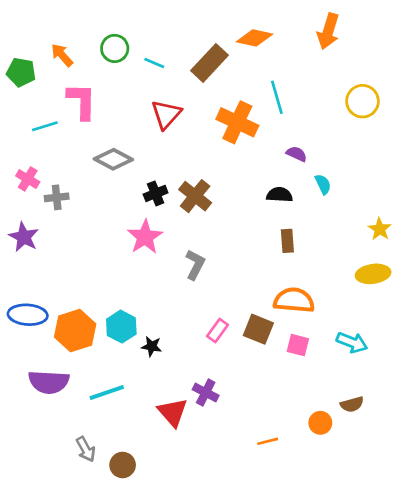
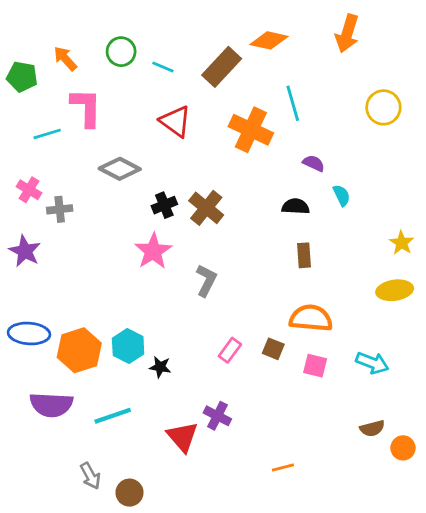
red triangle: (166, 114) -> (176, 121), turned -36
brown square: (258, 329) -> (273, 349), size x0.7
orange circle: (320, 423) -> (403, 448), moved

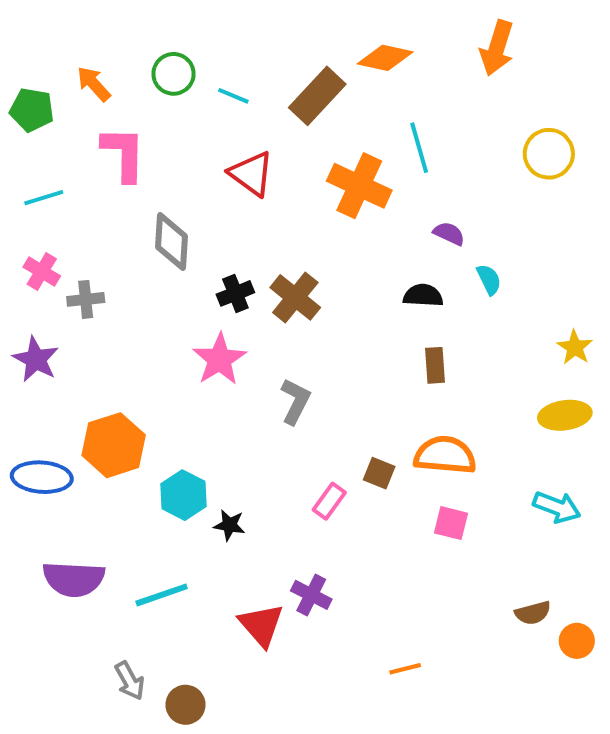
cyan line: (47, 134) -> (44, 198), moved
gray diamond: (120, 169) -> (172, 242), turned 66
brown square: (273, 349) -> (379, 473), moved
orange hexagon: (79, 350) -> (114, 445), moved
cyan arrow: (372, 363) -> (557, 507), moved

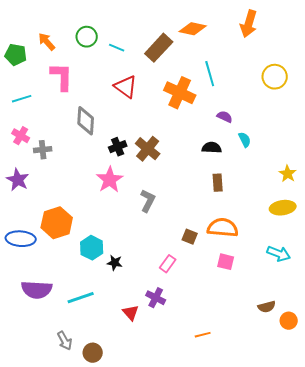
pink rectangle: (329, 501) -> (168, 264), moved
red triangle: (261, 625) -> (131, 313), size x0.7

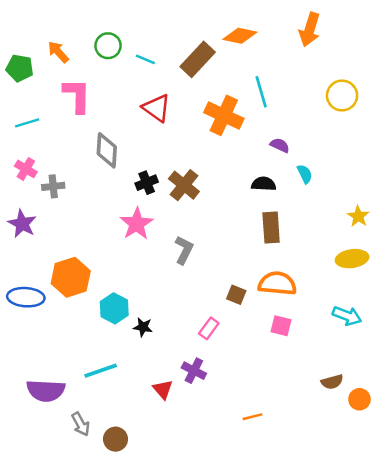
brown rectangle: (218, 183) -> (271, 227), size x1.4
purple semicircle: (37, 290) -> (46, 391), moved

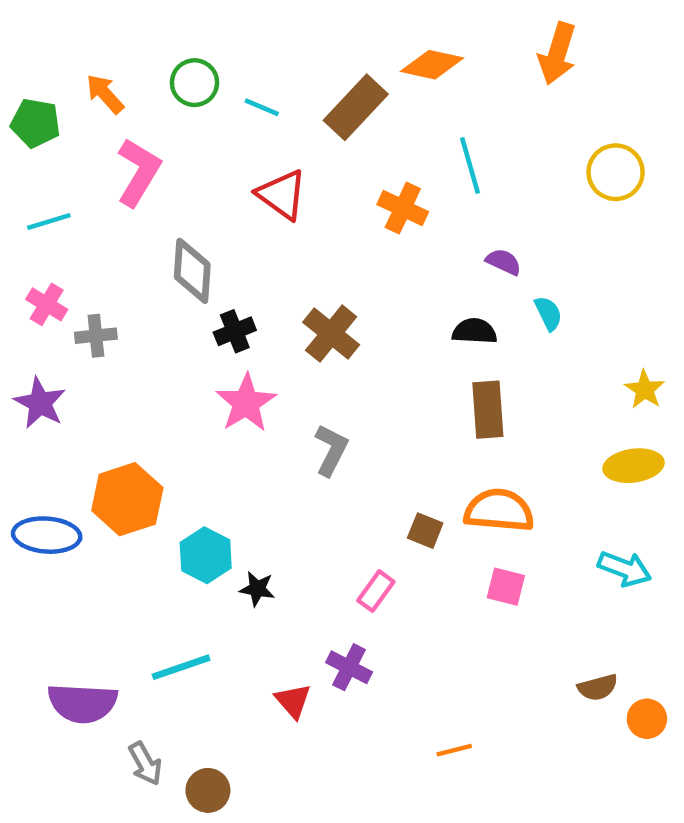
pink L-shape: (77, 96) -> (138, 172), turned 30
orange cross: (224, 115) -> (403, 208), size x0.7
black cross: (147, 183) -> (235, 331), moved

